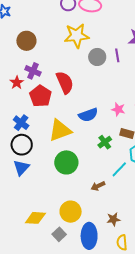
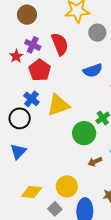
red semicircle: (65, 82) -> (60, 44), moved
blue semicircle: (88, 115) -> (93, 70), moved
blue cross: (21, 123) -> (31, 99), moved
green circle: (66, 162) -> (84, 133), moved
blue triangle: (21, 168) -> (18, 151), moved

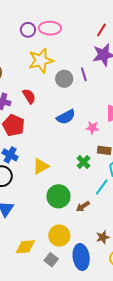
red semicircle: (60, 44) -> (29, 96), size x0.7
yellow triangle: (58, 105) -> (41, 166), moved, size x0.7
green circle: (84, 133) -> (58, 196), moved

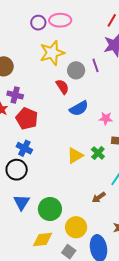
red semicircle: (29, 96) -> (62, 87), moved
yellow triangle: (41, 166) -> (75, 156), moved
green circle: (58, 196) -> (50, 209), moved

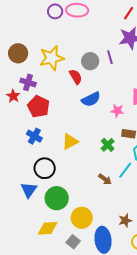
yellow star: (52, 53) -> (52, 58), moved
yellow triangle: (75, 156) -> (70, 142), moved
black circle: (17, 170) -> (45, 168), moved
brown arrow: (99, 197) -> (105, 179), moved, turned -112

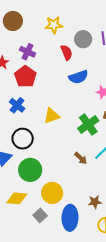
yellow star: (52, 58) -> (54, 25), moved, size x0.7
purple cross: (28, 82) -> (27, 52), moved
green cross: (108, 145) -> (88, 125), size x1.5

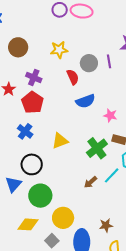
brown arrow: (81, 158) -> (90, 182), turned 96

